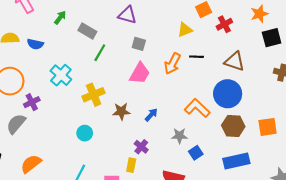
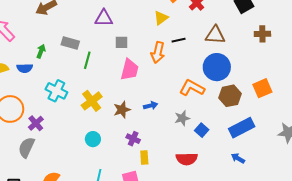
green arrow: (60, 17) -> (41, 51), moved
blue arrow: (151, 115) -> (151, 106), turned 48
purple cross: (141, 147) -> (133, 139), moved

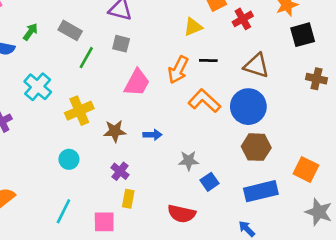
gray square: (121, 42) -> (121, 44), moved
orange L-shape: (192, 88) -> (204, 101), moved
orange square: (262, 88) -> (306, 169), moved, turned 36

